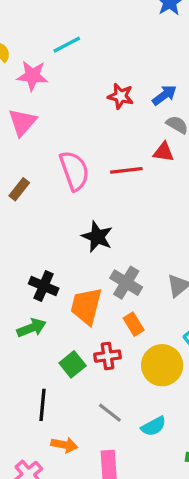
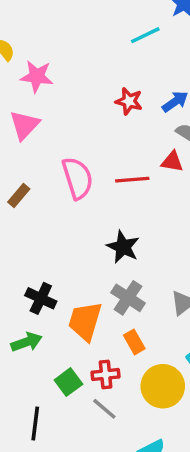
cyan line: (67, 45) -> (145, 35), moved
black star: (97, 237) -> (123, 247), moved
gray line: (110, 413) -> (104, 409), moved

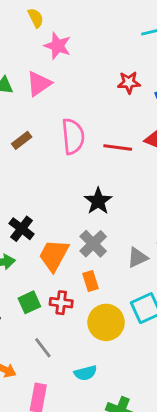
red star: (129, 101) -> (129, 83), turned -30
gray line: (104, 409) -> (43, 348), moved

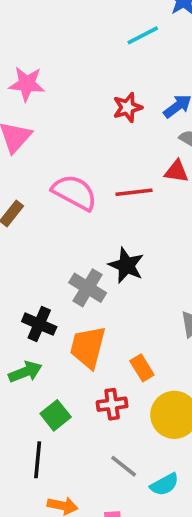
pink semicircle: (73, 136) -> (75, 192), turned -42
gray cross: (93, 244) -> (88, 288), moved
green square: (29, 302) -> (56, 415), moved
gray line: (43, 348) -> (124, 466), moved

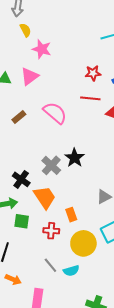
red line: (134, 192) -> (90, 98), moved
orange trapezoid: (88, 347) -> (45, 197), turned 120
green square: (56, 415) -> (22, 221), moved, turned 35
cyan semicircle: (164, 485) -> (71, 271), moved

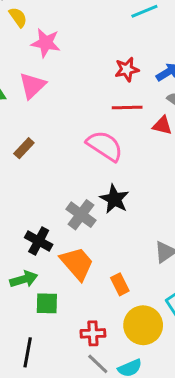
pink semicircle: (55, 113) -> (105, 146), moved
red cross: (51, 231) -> (93, 333), moved

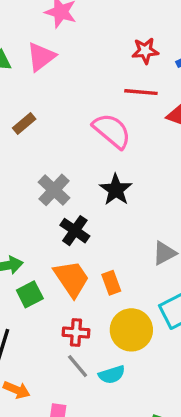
gray cross: (81, 215) -> (54, 190), moved
black cross: (39, 241) -> (75, 231), moved
orange trapezoid: (77, 263) -> (72, 279), moved
green square: (47, 303) -> (30, 294), turned -35

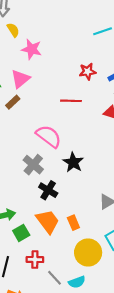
red line: (141, 92) -> (71, 101), moved
brown rectangle: (24, 123) -> (13, 102), moved
pink semicircle: (112, 131) -> (49, 136), moved
red cross: (76, 333) -> (35, 260), moved

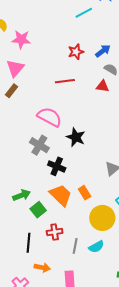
gray line: (54, 278) -> (75, 246), turned 63

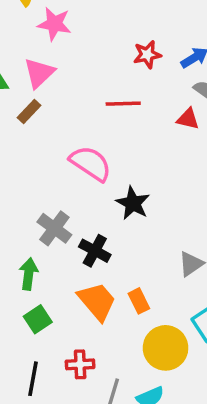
gray cross: (39, 145) -> (54, 228), moved
green arrow: (22, 195) -> (29, 274), moved, turned -66
green square: (38, 210) -> (38, 319), moved

